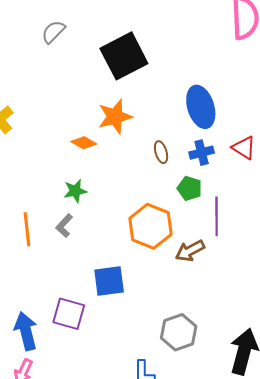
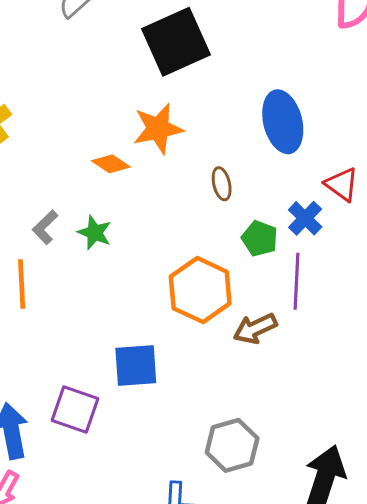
blue cross: (202, 153) -> (305, 218), moved, turned -35
green star: (75, 191) -> (95, 233), turned 30
gray L-shape: (64, 226) -> (45, 227), moved

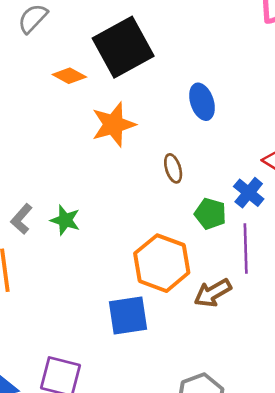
blue ellipse: (283, 122) -> (202, 102), moved, size x0.7
orange diamond: (111, 164) -> (69, 76), moved
blue square: (136, 365) -> (128, 315), moved

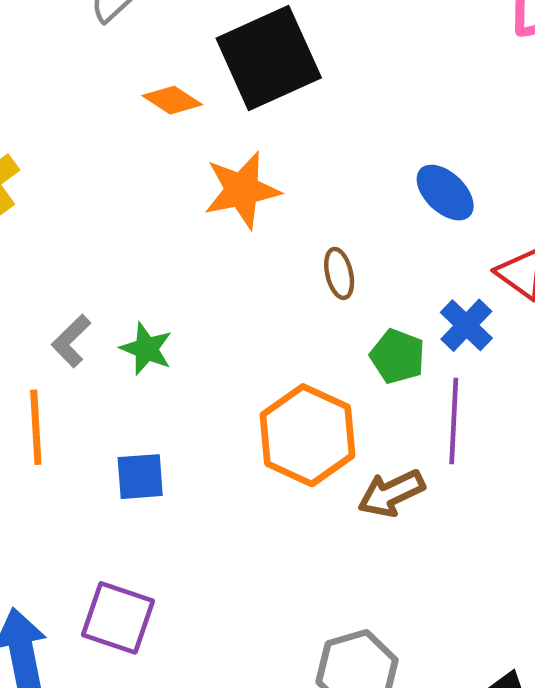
blue ellipse: (202, 102) -> (445, 193), moved, turned -32
blue square: (128, 315) -> (140, 477), moved, size x0.7

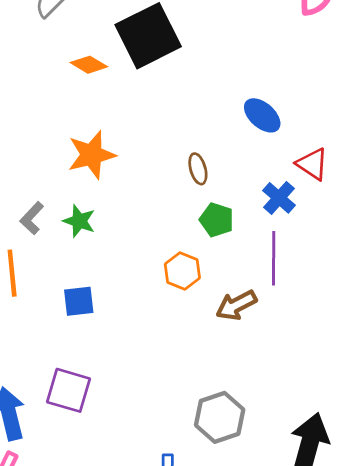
orange star: (242, 190) -> (92, 155), moved
green pentagon: (397, 356) -> (217, 220), moved
orange hexagon: (307, 435) -> (182, 271), size x0.6

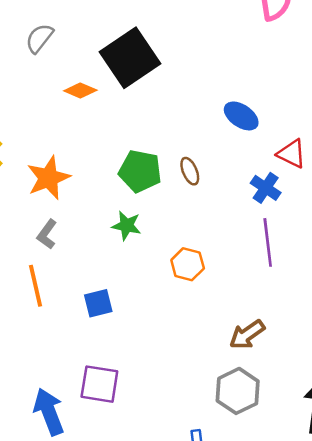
orange star: (92, 155) -> (48, 178), moved
green pentagon: (217, 220) -> (140, 171), moved, size x1.4
green star: (79, 221) -> (127, 226), moved
brown arrow: (236, 305) -> (247, 335), moved

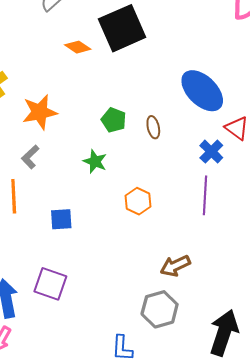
blue ellipse: (241, 116) -> (202, 91), size x1.6
green pentagon: (140, 171) -> (114, 120), size x0.7

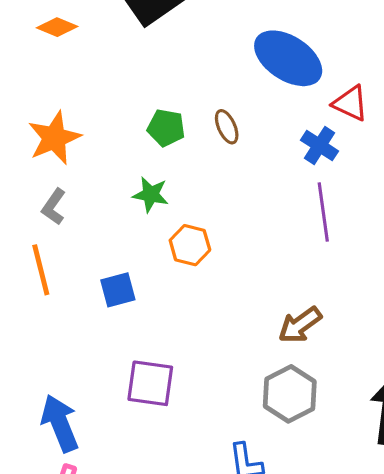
orange diamond: (78, 47) -> (57, 27), moved
orange hexagon: (138, 201) -> (190, 245), moved
purple square: (50, 284) -> (150, 383), moved

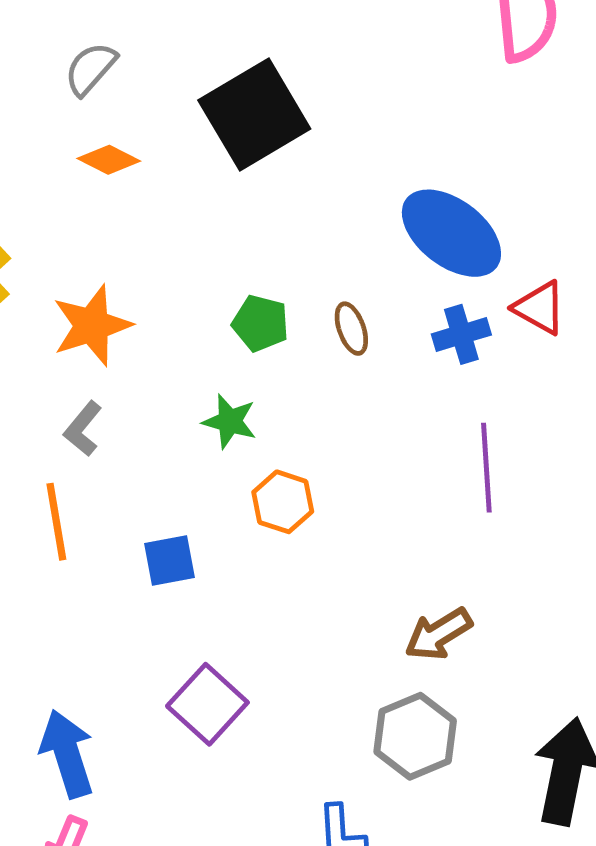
blue cross: (320, 146) -> (461, 334), moved, turned 36
purple square: (150, 383) -> (207, 704), turned 30

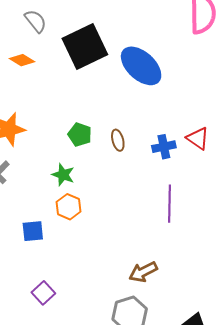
gray semicircle: (90, 69) -> (36, 21), moved, turned 95
blue ellipse: (451, 233) -> (141, 66), moved
orange hexagon: (283, 502) -> (69, 207), moved
purple square: (207, 704) -> (43, 293), size x0.7

